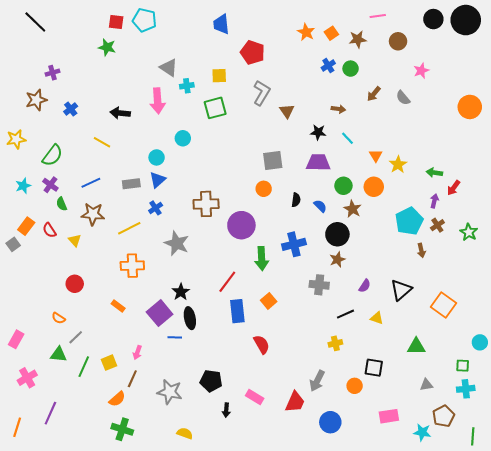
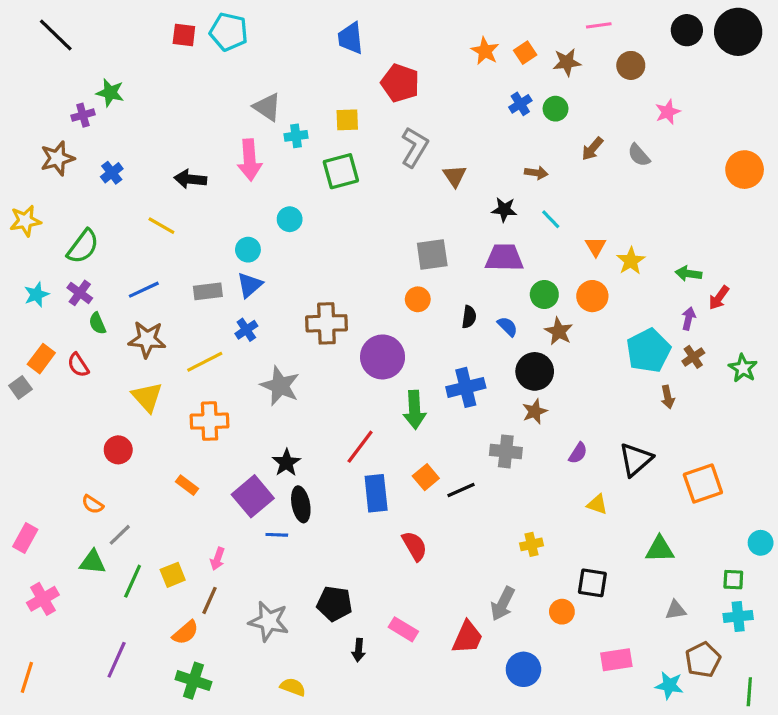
green star: (107, 47) -> (110, 93), moved
yellow triangle: (75, 240) -> (147, 397), moved, size x1.5
orange square: (443, 305) -> (703, 484), turned 35
black line: (345, 314) -> (461, 490), moved
purple line: (50, 413) -> (117, 660), moved

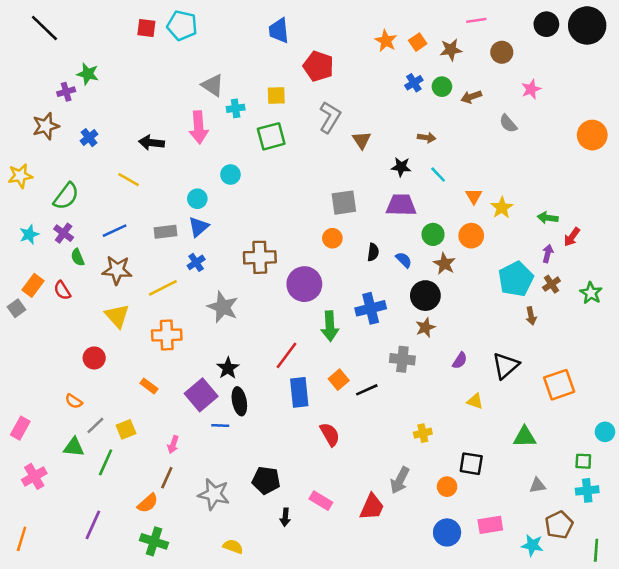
brown arrow: (592, 149) -> (471, 97), moved, turned 30
yellow square: (173, 575) -> (126, 429), moved
blue circle: (523, 669) -> (447, 532), moved

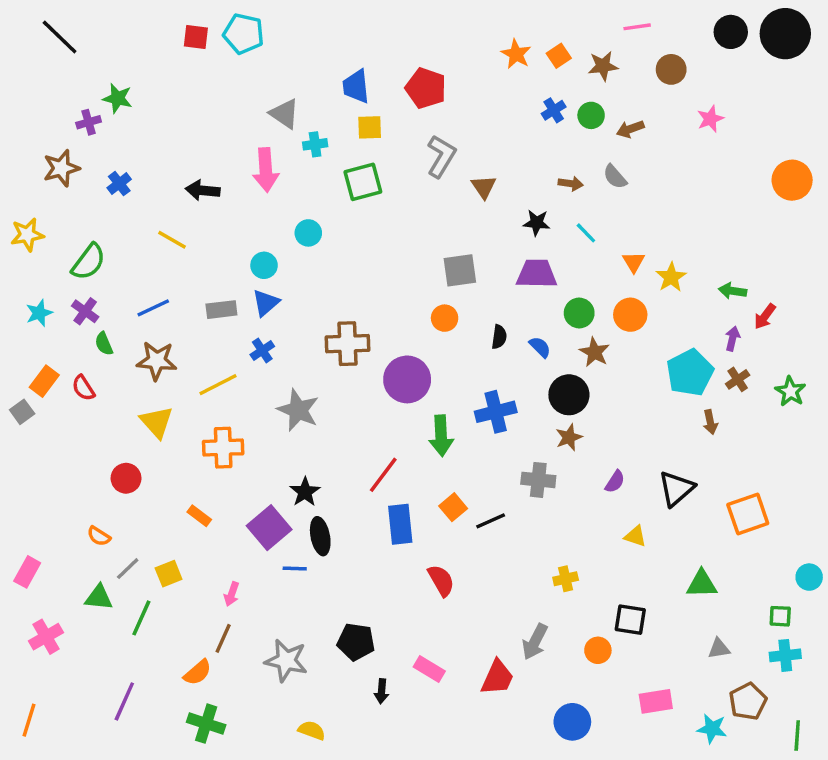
blue trapezoid: (279, 31) -> (356, 86), moved
gray semicircle: (508, 124) -> (615, 177), moved
blue circle: (447, 532) -> (572, 722), moved

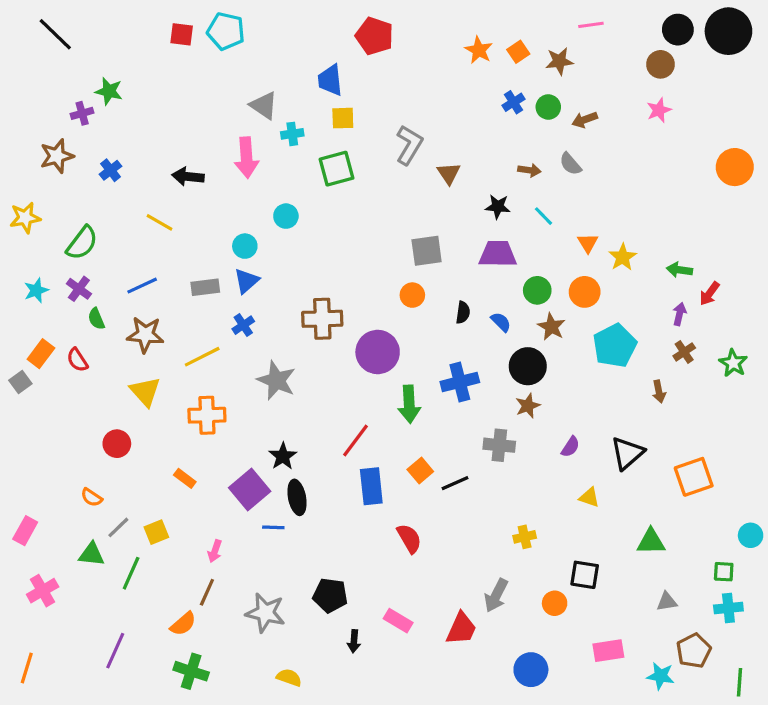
brown circle: (671, 69) -> (660, 64), moved
red pentagon: (426, 88) -> (374, 36), moved
cyan pentagon: (690, 373) -> (615, 346), moved

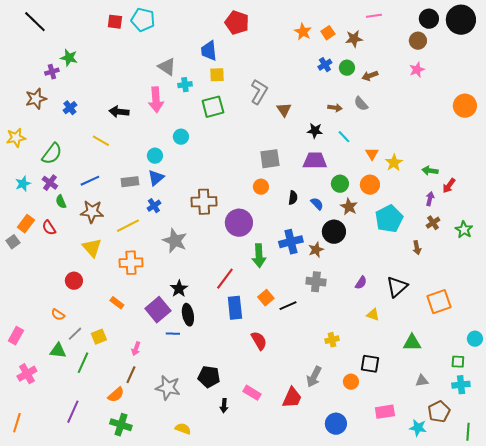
brown star: (528, 406) -> (316, 250), moved

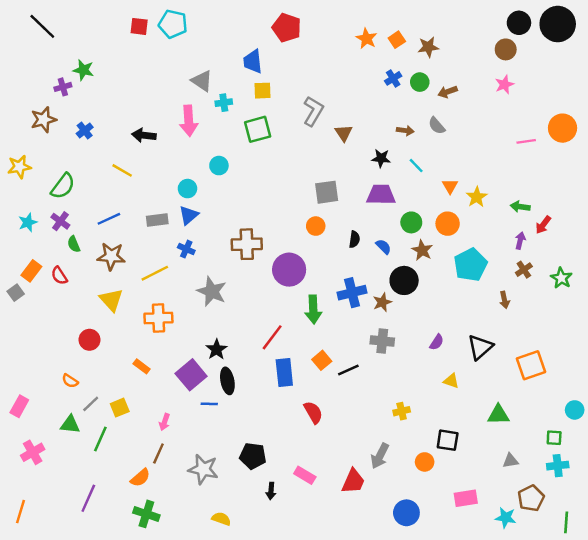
pink line: (374, 16) -> (526, 141), moved
blue cross: (154, 206) -> (186, 249), turned -32

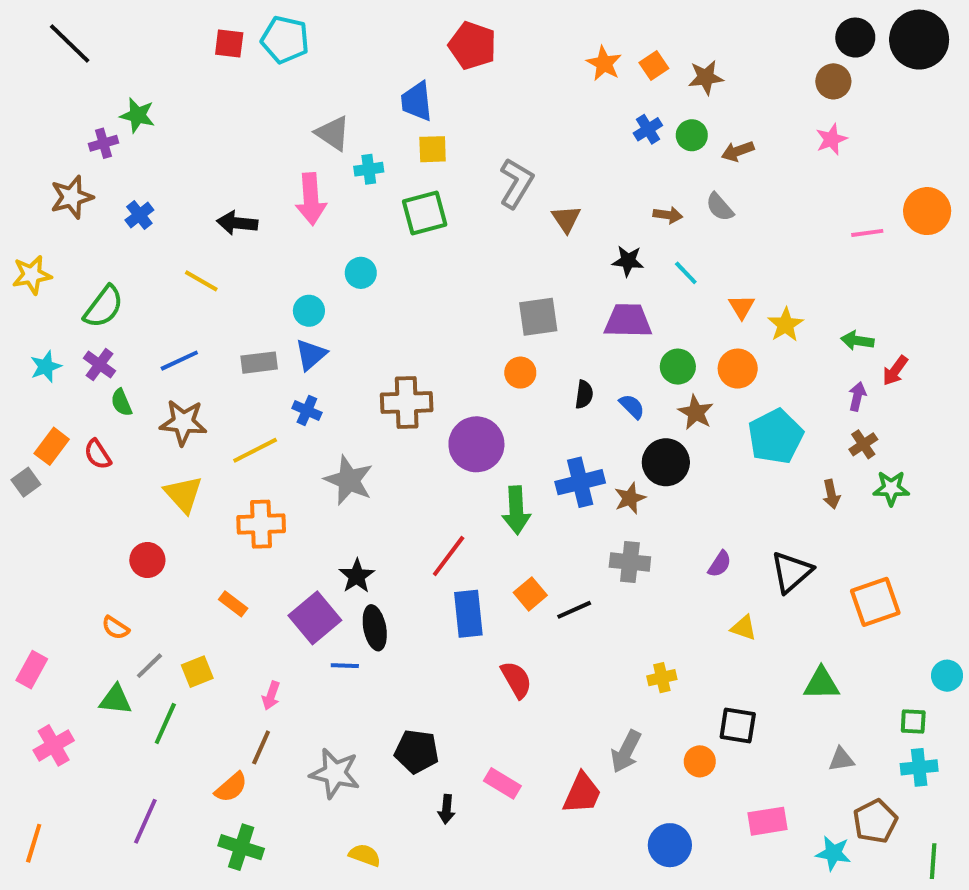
green star: (561, 278) -> (891, 488), moved, turned -30

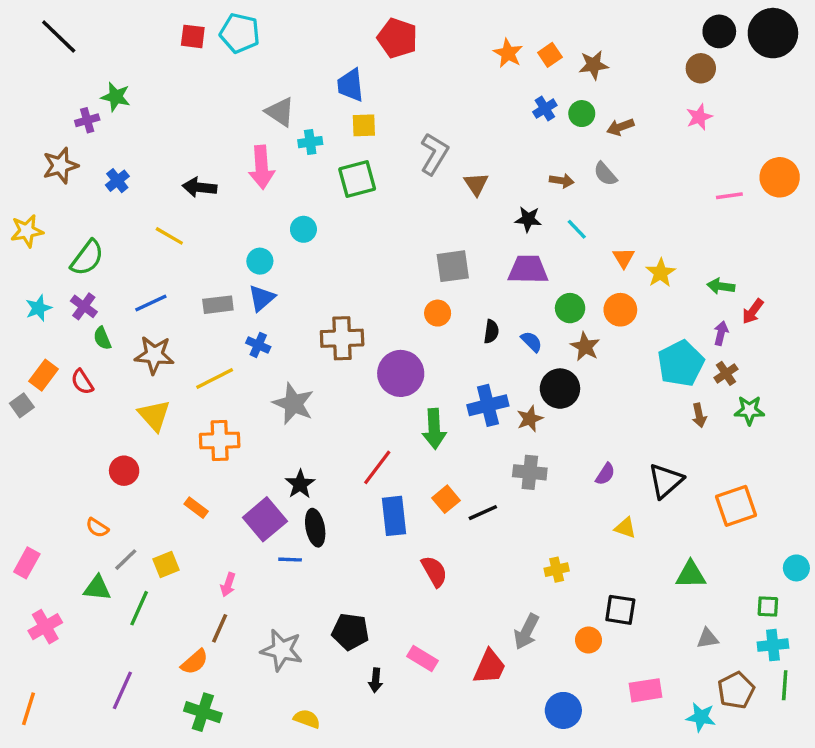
cyan pentagon: (776, 436) -> (681, 363), moved
green line: (933, 861) -> (785, 685), moved

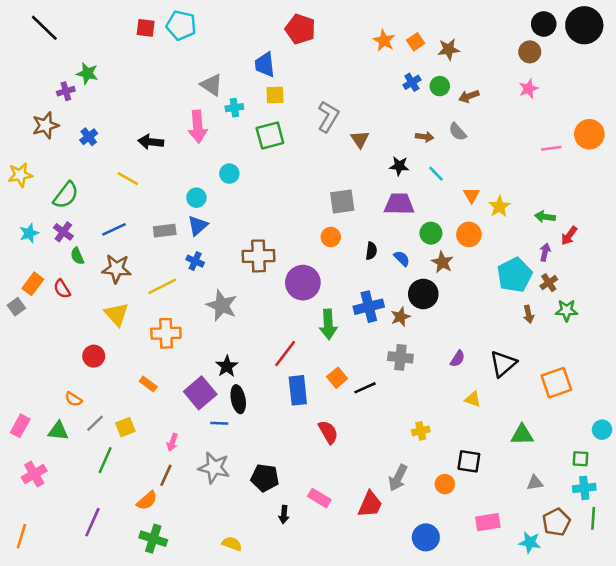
green triangle: (97, 588) -> (58, 431), moved
gray star: (282, 650) -> (214, 468), moved

